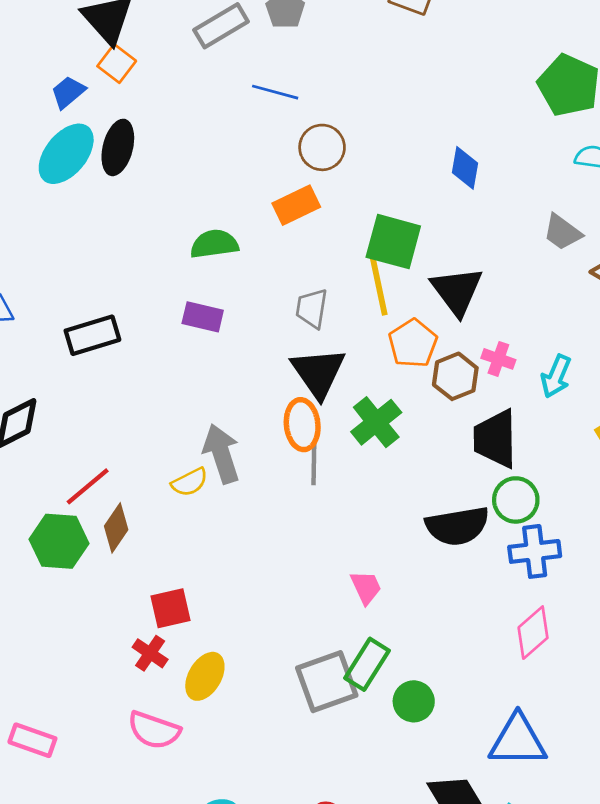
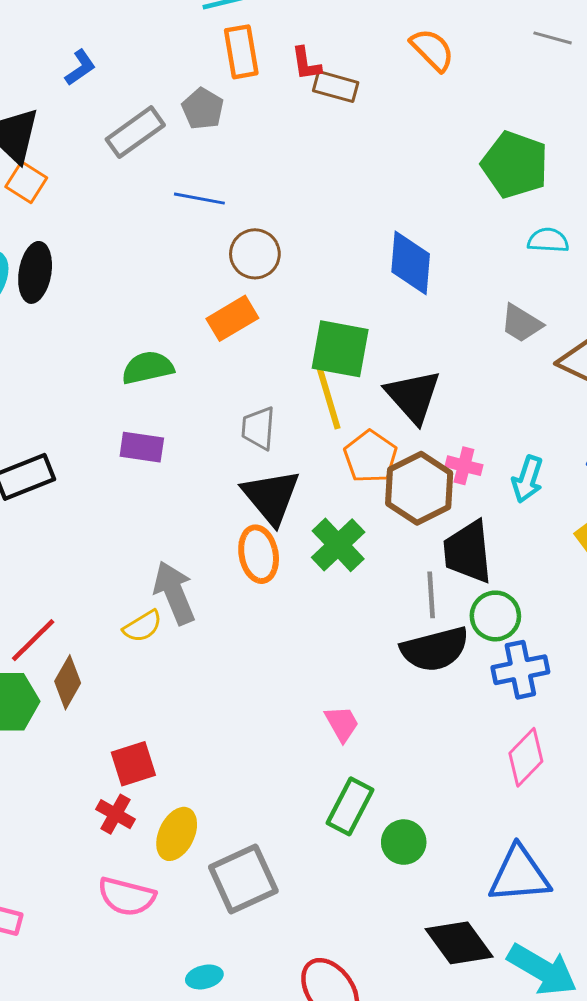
blue diamond: (465, 168) -> (411, 263), size x1.4
brown hexagon: (455, 376) -> (419, 488), size x1.4
gray line: (314, 464) -> (431, 595), moved
gray square: (327, 682) -> (243, 879), moved

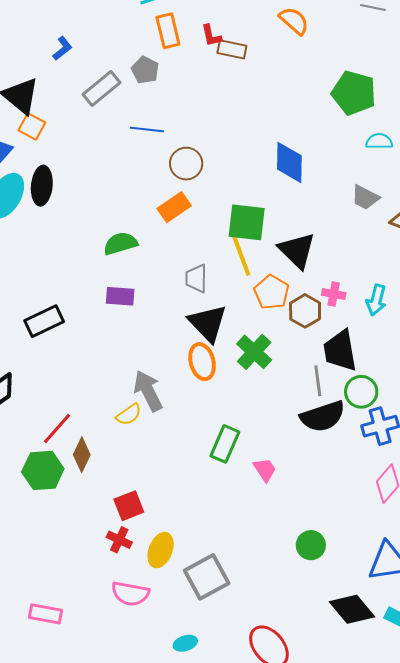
brown hexagon: (419, 488) -> (305, 311), size x0.7
green rectangle: (350, 806) -> (225, 444), moved

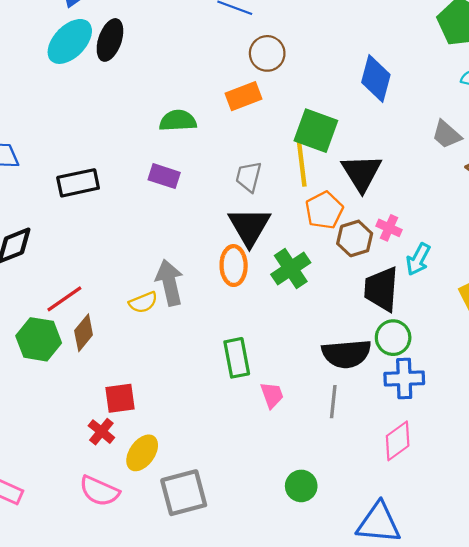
cyan arrow: (376, 300) -> (418, 259), moved
gray line: (318, 381) -> (333, 402), moved
green rectangle: (225, 444) -> (237, 358), turned -48

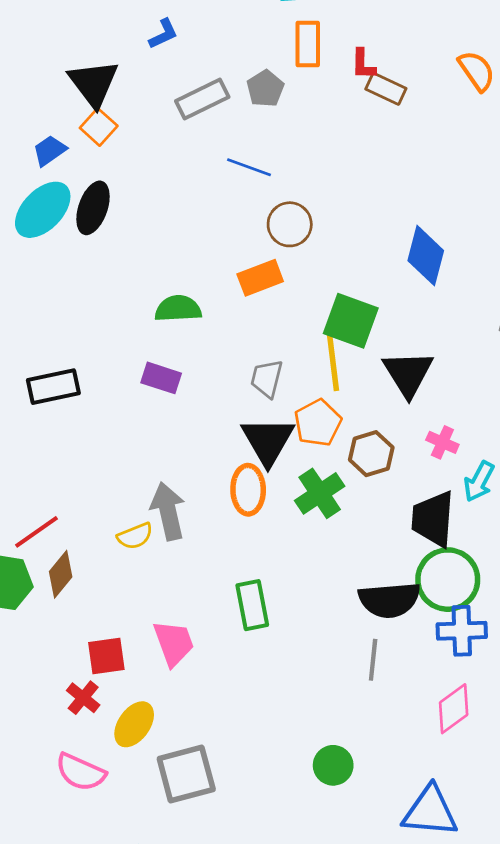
orange pentagon: (324, 210) -> (318, 423), moved
brown hexagon: (355, 238) -> (371, 454), moved
green circle: (393, 338) -> (448, 580), size x1.4
pink trapezoid: (272, 395) -> (174, 643), moved, size x1.4

